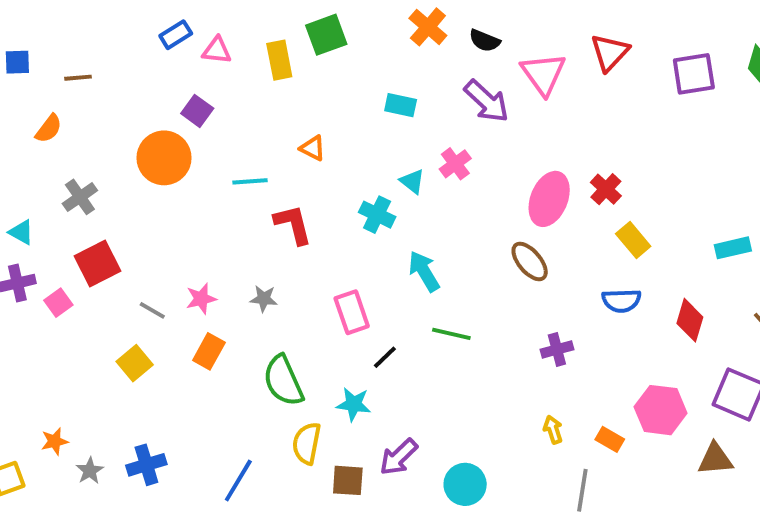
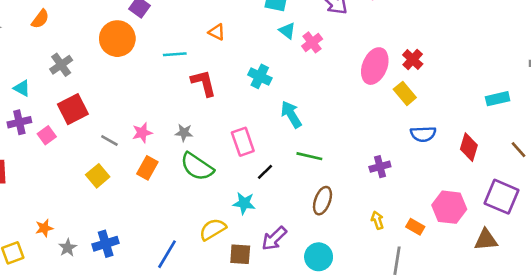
cyan triangle: (412, 181) -> (287, 31), moved
yellow rectangle: (633, 240) -> (405, 93), moved
brown ellipse: (530, 262) -> (322, 201), moved, turned 60
green semicircle: (283, 381) -> (197, 167), moved, turned -32
yellow semicircle: (307, 443) -> (213, 229), turned 48

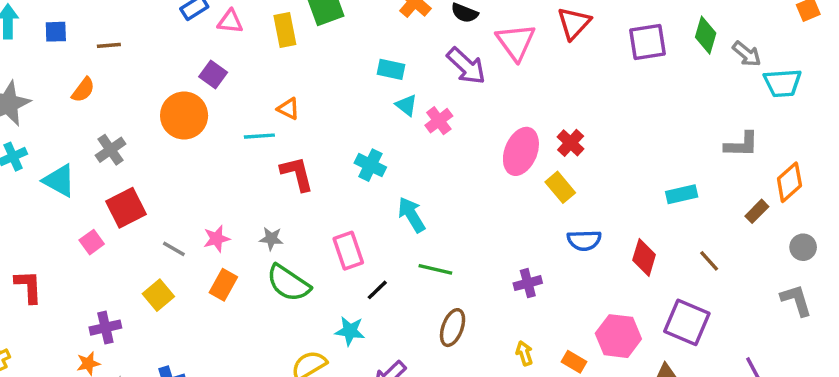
orange triangle: (217, 32) -> (288, 109), moved
cyan triangle: (22, 88) -> (59, 180), size x1.5
purple cross: (19, 122) -> (105, 328), moved

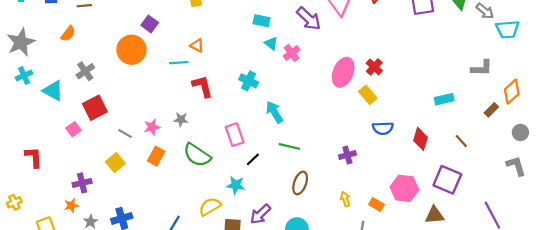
gray star: (271, 239) -> (181, 120), moved

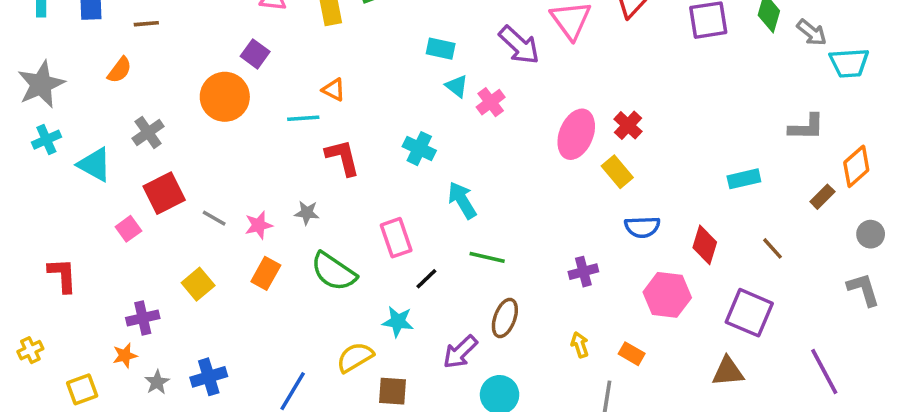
gray line: (125, 134) -> (214, 218), moved
pink hexagon: (404, 188) -> (667, 295), moved
purple arrow: (260, 214) -> (460, 352), moved

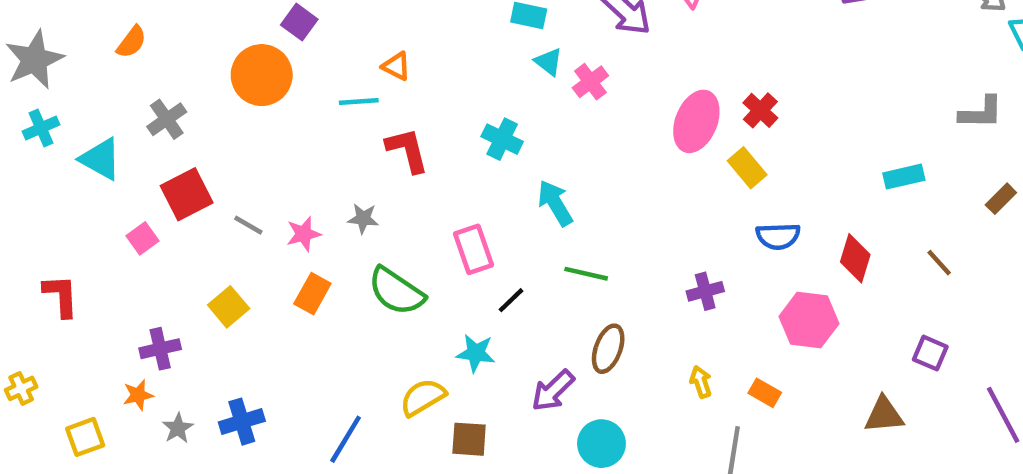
purple square: (749, 313) -> (930, 353), moved, size x0.6

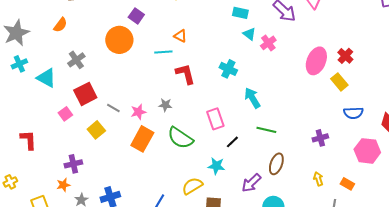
orange rectangle: (312, 294) -> (142, 139), size x1.4
yellow square: (229, 307) -> (96, 130), moved

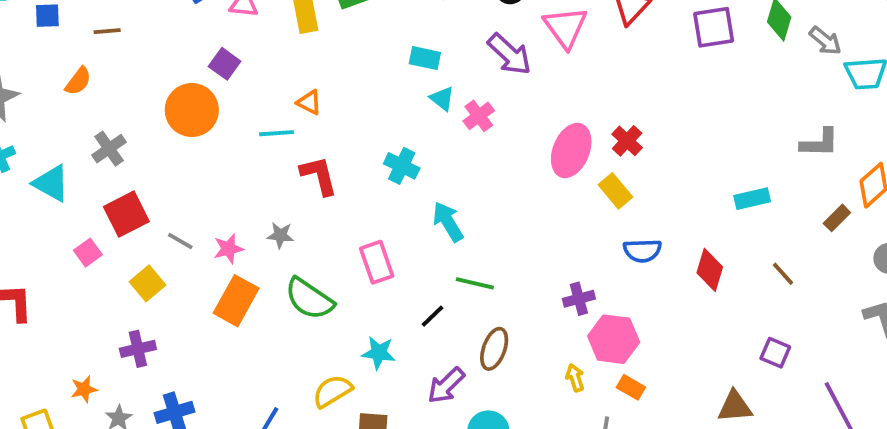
black line: (232, 142) -> (433, 316), moved
pink hexagon: (367, 151) -> (614, 339), moved
purple cross: (73, 164) -> (138, 349), moved

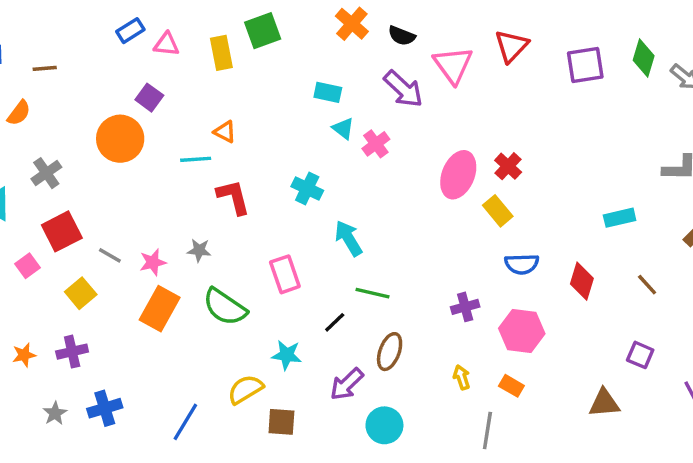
pink hexagon: (614, 339) -> (522, 331), moved
orange star: (84, 389) -> (24, 355), moved

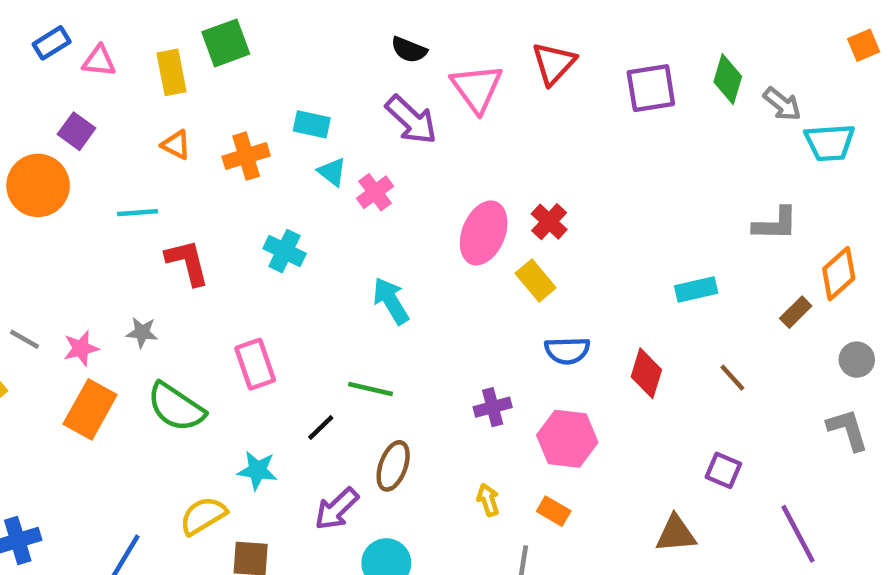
orange cross: (352, 24) -> (246, 156), moved, turned 32
orange triangle: (225, 132) -> (176, 145), moved
cyan arrow: (348, 238) -> (391, 301), moved

